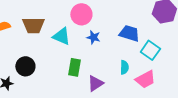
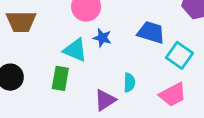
cyan triangle: (61, 36) -> (75, 50), moved
green rectangle: (74, 67) -> (60, 78), moved
cyan semicircle: (124, 67) -> (129, 82), moved

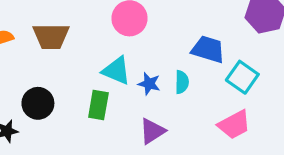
blue star: (102, 38) -> (149, 84), moved
cyan semicircle: (129, 82) -> (182, 82), moved

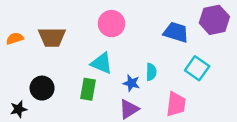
blue trapezoid: (208, 49) -> (176, 32), moved
blue star: (149, 84) -> (131, 83), moved
pink trapezoid: (234, 125) -> (176, 104), moved, turned -55

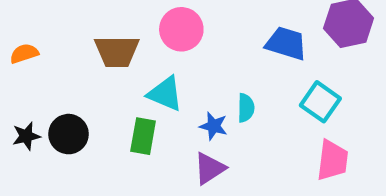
brown trapezoid: (52, 37) -> (117, 51), moved
pink trapezoid: (176, 104) -> (332, 160), moved
black star: (18, 109) -> (26, 136), moved

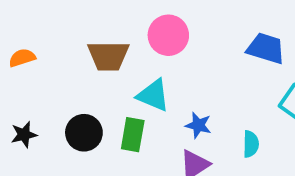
cyan semicircle: (246, 108) -> (251, 144), moved
black circle: (68, 134) -> (84, 133), moved

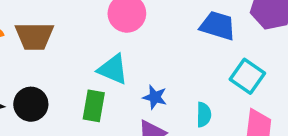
brown trapezoid: (108, 56) -> (34, 36), moved
black circle: (84, 133) -> (31, 104), moved

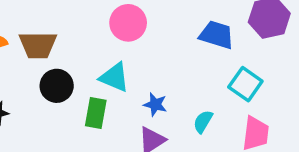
black circle: (31, 104) -> (57, 86), moved
cyan semicircle: (204, 115) -> (203, 122), turned -150

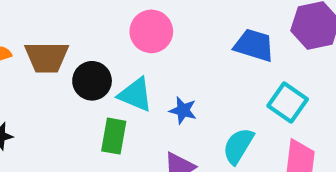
black circle: (57, 86) -> (92, 81), moved
blue star: (155, 105) -> (183, 110), moved
cyan semicircle: (203, 122) -> (238, 146), size x1.4

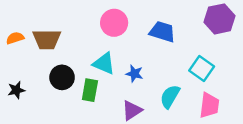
blue trapezoid: (254, 45) -> (162, 32), moved
black circle: (92, 81) -> (62, 77), moved

